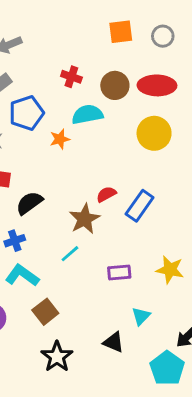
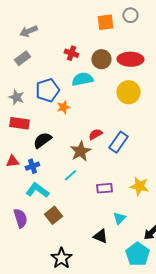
gray circle: (163, 36) -> (130, 15), moved
blue pentagon: (26, 113) -> (47, 90), moved
orange star: (60, 139) -> (63, 107), moved
black star: (57, 357) -> (61, 258), moved

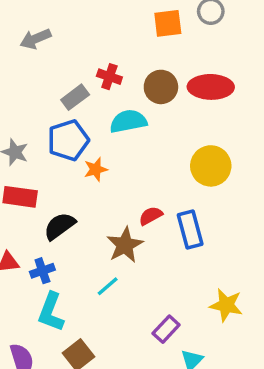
gray rectangle: (22, 58) -> (75, 97), moved
yellow circle: (128, 92) -> (211, 166), moved
blue rectangle: (118, 142) -> (190, 230), turned -50
purple rectangle: (104, 188) -> (166, 329), moved, turned -42
cyan L-shape: (37, 190) -> (51, 312), turned -105

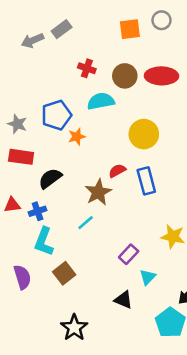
gray rectangle: (75, 97) -> (62, 29), moved
yellow circle: (211, 166) -> (144, 134), moved

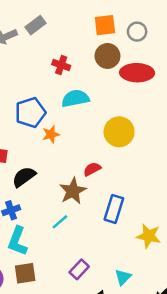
gray circle: (161, 20) -> (137, 32), moved
brown circle: (125, 76) -> (107, 56), moved
blue rectangle: (146, 181) -> (114, 209), moved, turned 32
purple rectangle: (129, 254) -> (79, 269), moved
brown square: (64, 273) -> (25, 273), moved, turned 30

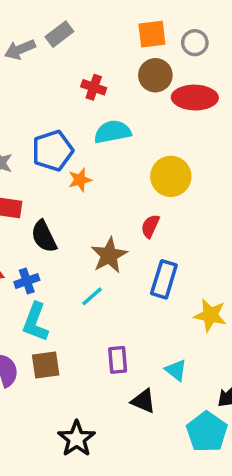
red semicircle: (92, 169) -> (150, 226), moved, turned -36
black semicircle: (24, 177) -> (44, 236), turned -80
purple rectangle: (79, 269) -> (118, 360), turned -48
cyan triangle: (123, 277) -> (176, 370), turned -36

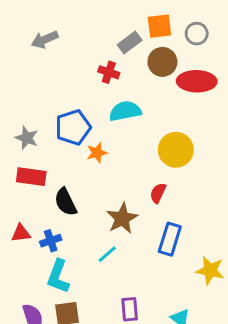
gray rectangle: (59, 34) -> (130, 43), moved

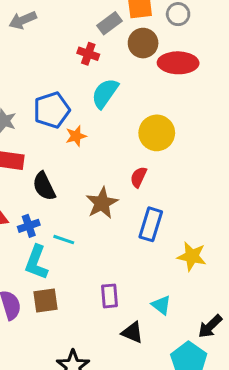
cyan semicircle: (125, 111) -> (105, 93), turned -44
cyan line: (107, 254) -> (64, 240), moved, turned 60

